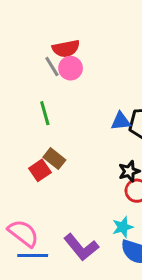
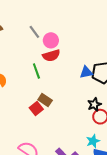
red semicircle: (66, 49) -> (51, 56), moved
gray line: (52, 67) -> (34, 32), moved

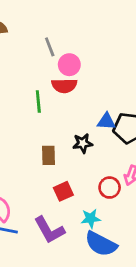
brown rectangle: (45, 100) -> (48, 155), moved, turned 40
black star: (94, 104) -> (83, 143), moved
red square: (36, 108) -> (63, 191), moved

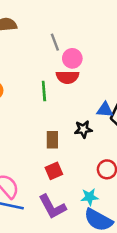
red square: (63, 191) -> (54, 171), moved

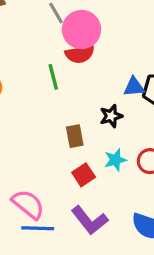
pink circle: (72, 58) -> (81, 29), size x1.5
cyan star: (90, 197) -> (115, 160), moved

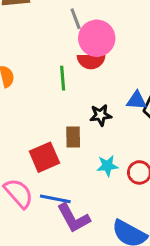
black star: (111, 116) -> (101, 115), moved
red square: (84, 175) -> (44, 157), moved, size x1.4
blue line: (38, 228) -> (55, 199), moved

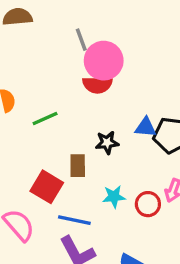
green line: (63, 78) -> (45, 118), moved, turned 70
red square: (44, 157) -> (47, 187), turned -36
blue line: (55, 199) -> (74, 220), moved

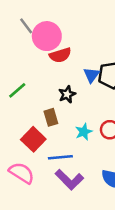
red semicircle: (97, 85) -> (60, 55), moved
blue triangle: (146, 127) -> (91, 75), turned -42
red square: (47, 187) -> (33, 139), turned 30

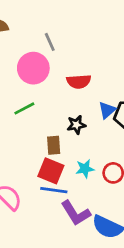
pink circle: (47, 36) -> (33, 68), moved
red square: (33, 139) -> (51, 171), moved, turned -35
purple L-shape: (69, 180) -> (76, 213), moved

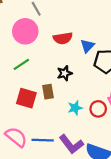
blue triangle: (107, 110) -> (87, 46), moved
red square: (51, 171) -> (26, 98), moved
blue line: (54, 190) -> (43, 140), moved

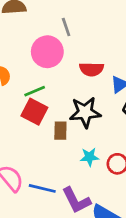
black star: (65, 73) -> (85, 112), size x1.6
red square: (26, 98) -> (34, 112), moved

